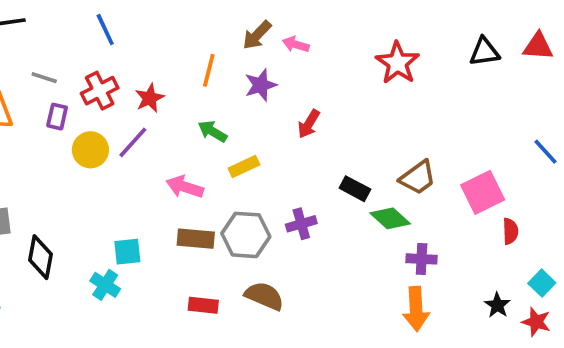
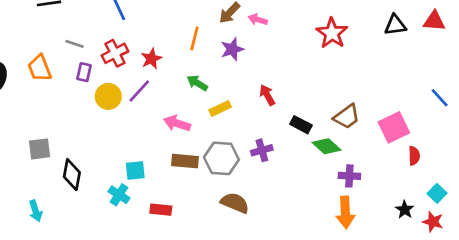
red arrow: (309, 124) -> (267, 95), moved, turned 120
red rectangle: (203, 305) -> (161, 210), moved

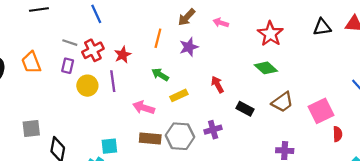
pink arrow: (258, 20) -> (221, 23), moved
gray line: (75, 44) -> (70, 43), moved
purple line: (139, 91) -> (113, 81), turned -50
green diamond: (327, 146) -> (266, 68), moved

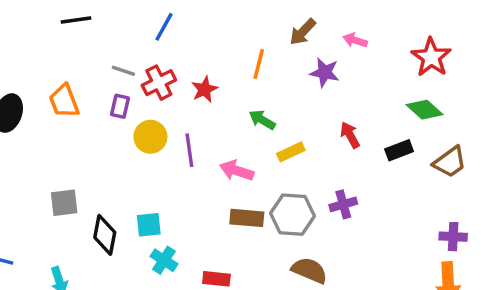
blue line: (96, 14) -> (164, 27), turned 54
purple star: (189, 47) -> (325, 72), moved, turned 30
purple line: (113, 81) -> (189, 150), moved
black rectangle: (245, 109) -> (399, 150), moved, turned -49
cyan square: (109, 146) -> (149, 225), moved

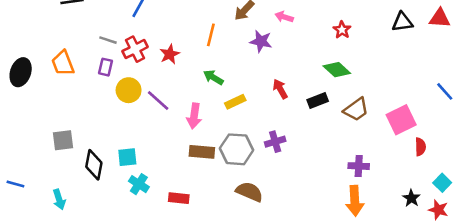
red star: (431, 57) -> (342, 30), size x0.6
purple line: (189, 150) -> (158, 100), turned -40
pink arrow: (237, 171) -> (194, 116), turned -100

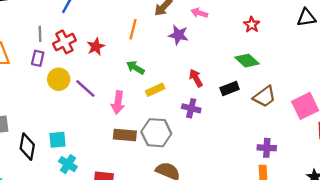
gray line: (108, 40) -> (40, 34), turned 70
purple cross: (275, 142) -> (191, 108), moved, turned 30

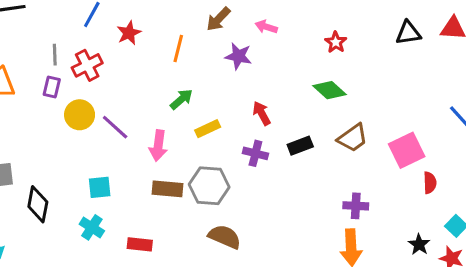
red star: (96, 47) -> (129, 33), moved
green arrow: (135, 68) -> (181, 99), turned 108
black rectangle: (230, 89) -> (300, 146), moved
cyan square: (57, 140) -> (100, 187), moved

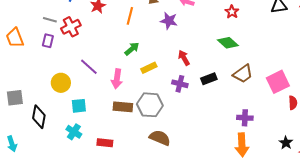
gray line: (55, 55) -> (50, 20), turned -72
yellow circle: (80, 115) -> (61, 83), moved

